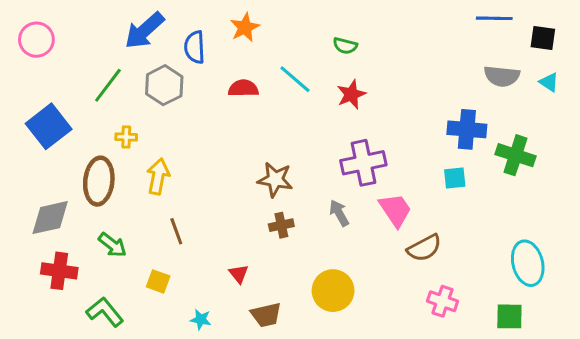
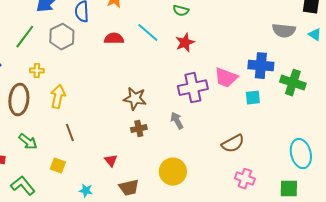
pink trapezoid: (395, 210) -> (226, 78), moved, turned 145

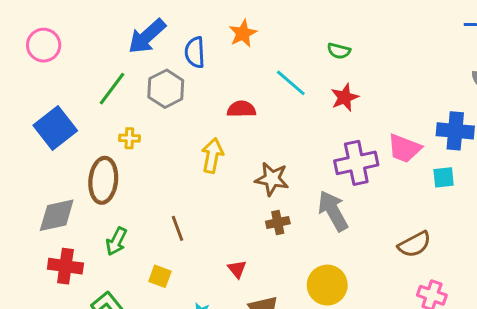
red semicircle: (114, 39) -> (241, 109), moved
yellow arrow: (58, 97) -> (212, 156), moved
gray arrow: (177, 121) -> (333, 211), size x1.6
green arrow: (28, 142) -> (116, 241), turned 78

